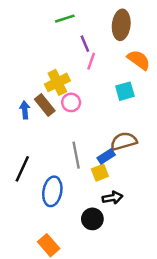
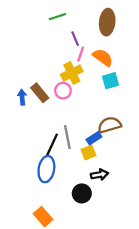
orange semicircle: (139, 60) -> (103, 57), moved
yellow cross: (57, 82) -> (72, 73), moved
black line: (22, 169) -> (52, 145), moved

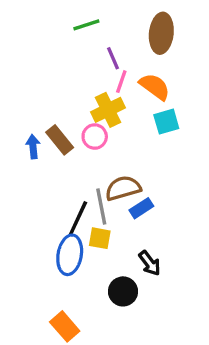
brown semicircle: (109, 125) -> (123, 188), moved
yellow square: (88, 153) -> (100, 238), moved, turned 32
black arrow: (99, 175) -> (150, 263), turned 63

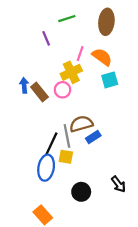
green line: (86, 25) -> (67, 19), moved
purple line: (113, 58) -> (46, 38), moved
blue arrow: (33, 147) -> (24, 85), moved
black arrow: (150, 263) -> (118, 184), moved

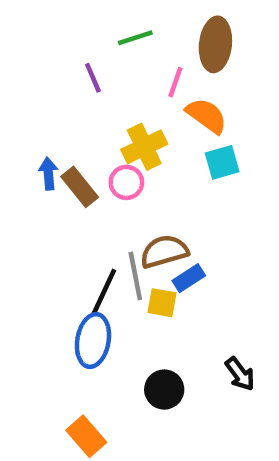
pink line: (80, 54) -> (175, 82), moved
yellow square: (66, 157) -> (162, 303), moved

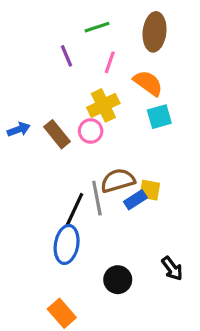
pink line: (175, 82) -> (110, 62), moved
blue arrow: (48, 174) -> (19, 129), moved, turned 75
yellow square: (162, 303) -> (150, 190), moved

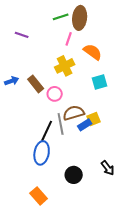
brown ellipse: (155, 32) -> (80, 18), moved
purple line: (67, 56) -> (22, 35), moved, turned -48
cyan square: (159, 117) -> (100, 82), moved
pink circle: (91, 131) -> (55, 94), moved
yellow square: (150, 190) -> (94, 119), turned -32

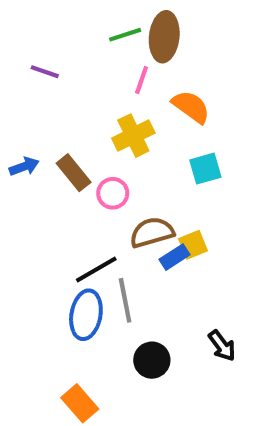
gray line: (61, 124) -> (125, 300), moved
black line: (47, 131) -> (96, 269), turned 35

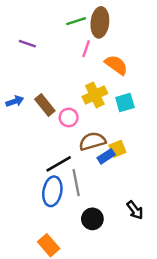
yellow cross: (133, 136) -> (95, 95), moved

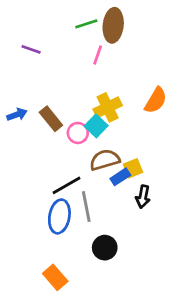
orange semicircle: (116, 65) -> (156, 100), moved, turned 85
cyan square: (125, 102) -> (96, 126), moved, turned -30
black arrow: (135, 210) -> (143, 197), moved, turned 48

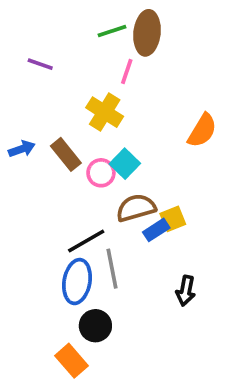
yellow cross: (108, 107) -> (105, 112), moved, turned -32
black arrow: (143, 197) -> (186, 291), moved
black circle: (105, 248) -> (95, 326), moved

